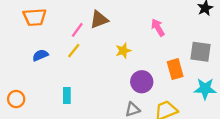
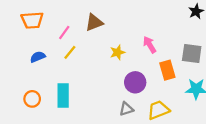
pink arrow: (158, 28) -> (150, 45), moved
pink line: (77, 30) -> (64, 32), moved
cyan rectangle: (67, 96) -> (63, 96), size x1.5
orange circle: (16, 99) -> (32, 99), moved

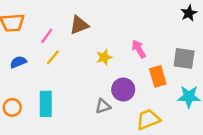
gray triangle: (126, 109) -> (103, 106), moved

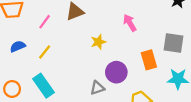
pink arrow: (139, 49) -> (130, 23), moved
yellow line: (53, 57) -> (45, 52), moved
cyan rectangle: (46, 104) -> (43, 86), turned -35

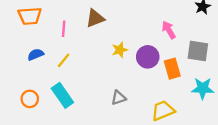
pink line: (45, 22) -> (64, 29), turned -32
pink arrow: (130, 23) -> (169, 30), moved
purple circle: (116, 72) -> (148, 57), moved

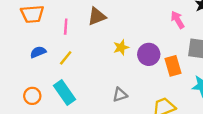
pink arrow: (169, 30) -> (178, 20), moved

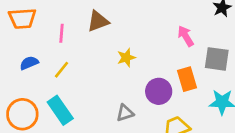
pink arrow: (178, 20) -> (186, 36), moved
purple circle: (149, 54) -> (159, 91), moved
orange circle: (32, 96) -> (22, 114), size x1.5

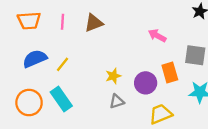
pink line: (61, 33) -> (62, 22), moved
pink arrow: (186, 36) -> (157, 36), moved, turned -30
yellow star: (126, 58) -> (113, 76), moved
blue semicircle: (29, 63) -> (35, 59), size x1.5

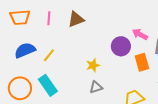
pink arrow: (157, 36) -> (140, 34), moved
purple circle: (146, 83) -> (121, 46), moved

